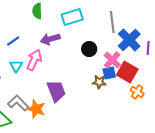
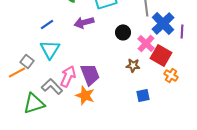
pink arrow: (34, 60) -> (68, 76), moved
cyan triangle: (16, 66) -> (50, 49), size x1.5
blue square: (109, 73) -> (143, 95), moved
orange star: (36, 109) -> (85, 95), moved

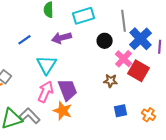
black circle: (123, 32) -> (105, 41), moved
cyan triangle: (50, 49) -> (47, 65), moved
orange cross: (171, 75) -> (149, 115), moved
gray L-shape: (52, 86) -> (30, 116), moved

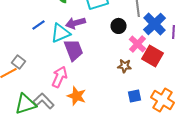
cyan triangle: (47, 65) -> (60, 33), moved, turned 35
purple trapezoid: (68, 90) -> (74, 50), moved
orange cross: (149, 115) -> (162, 100), size x1.6

